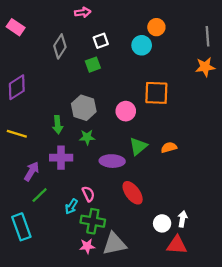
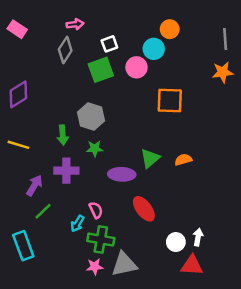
pink arrow: (83, 12) -> (75, 24), moved
green square: (93, 65) -> (101, 70), size x1.5
pink circle: (126, 111) -> (136, 67), moved

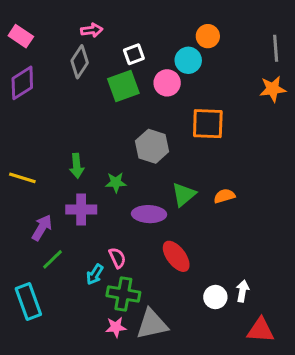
purple diamond: (18, 94) -> (22, 83), moved
gray hexagon: (91, 117) -> (152, 146), moved
red triangle: (192, 265) -> (261, 330), moved

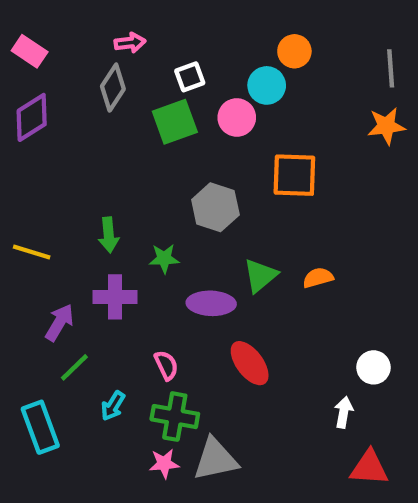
cyan arrow: (95, 274) -> (113, 406), moved
white circle: (215, 297) -> (373, 367), moved

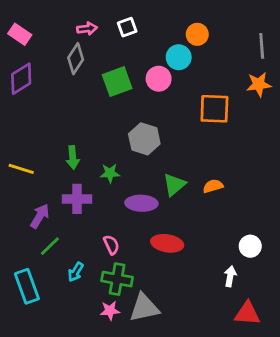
white square: (190, 77) -> (127, 27), moved
orange square: (294, 175) -> (214, 109), moved
red ellipse: (250, 363) -> (167, 243), turned -44

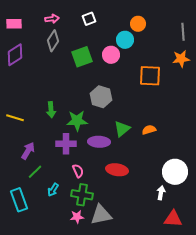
pink arrow: (87, 29) -> (52, 19), moved
pink rectangle: (20, 34) -> (14, 24), turned -35
green star: (110, 173) -> (77, 121), size x1.5
purple cross: (77, 199) -> (66, 144), moved
white circle: (250, 246) -> (175, 172), size x1.6

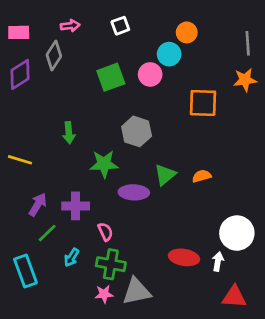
gray diamond: (53, 41) -> (54, 55), moved
green arrow: (51, 110) -> (69, 133), moved
purple cross: (66, 144) -> (76, 206), moved
red ellipse: (117, 170) -> (184, 257), moved

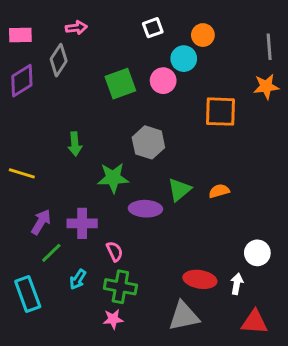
white square: (120, 26) -> (153, 28), moved
white circle: (237, 233) -> (257, 253), size x0.7
gray triangle: (137, 291) -> (184, 316), moved

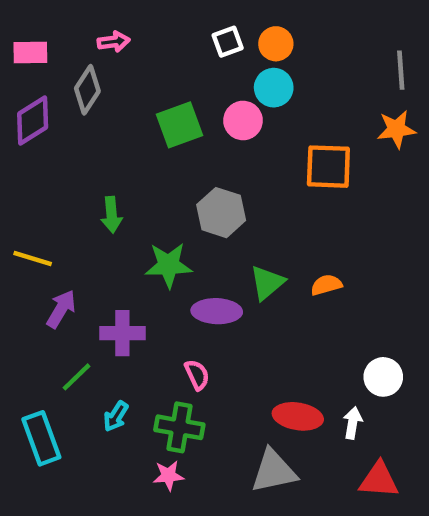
orange circle: (203, 35) -> (276, 44), moved
purple arrow: (41, 222) -> (61, 309), moved
pink semicircle: (115, 251) -> (197, 375), moved

